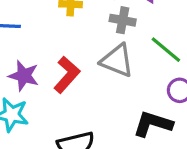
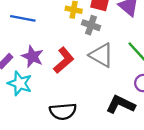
gray cross: (123, 20) -> (91, 25), moved

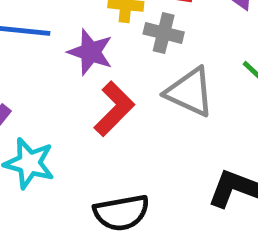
purple star: (32, 56) -> (90, 52), moved

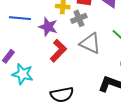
gray cross: (164, 33) -> (79, 18), turned -35

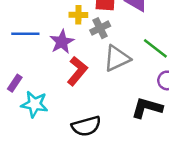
purple star: (48, 27) -> (62, 42), turned 30
gray triangle: (90, 43) -> (117, 58), turned -45

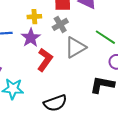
yellow cross: (78, 15) -> (34, 17), moved

